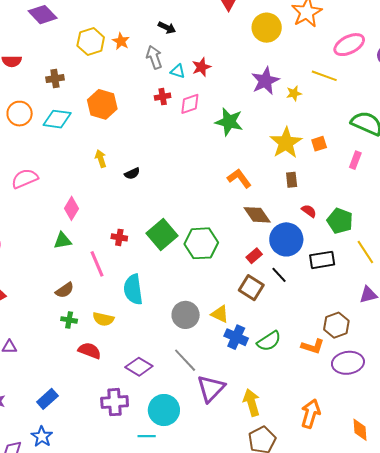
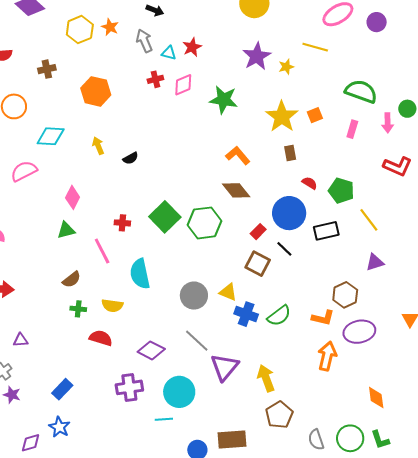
cyan diamond: (57, 119) -> (51, 136), moved
brown diamond: (257, 215) -> (236, 190), moved
orange arrow: (311, 414) -> (327, 356), moved

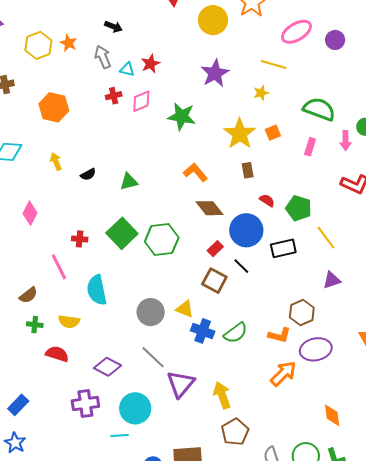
yellow star: (286, 67) -> (261, 93), moved
brown diamond: (236, 190) -> (209, 208), moved
green triangle: (66, 230) -> (129, 182), moved
orange arrow: (327, 356) -> (283, 374), turned 32

